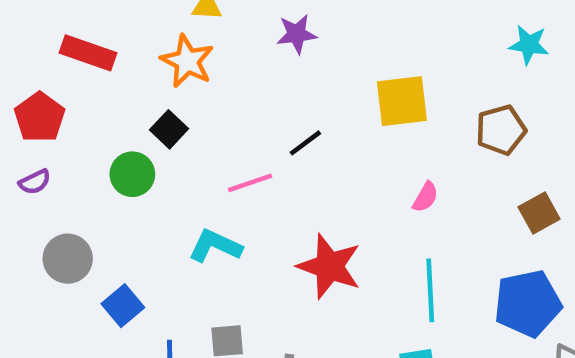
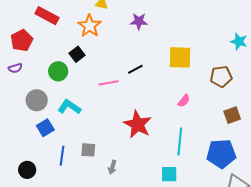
cyan L-shape: (215, 246) -> (69, 107), moved
gray circle: (68, 259) -> (37, 100), moved

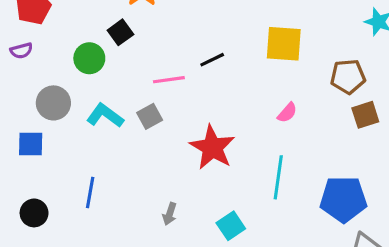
brown square: (232, 115) -> (365, 115), moved
blue square: (45, 128) -> (31, 144), moved, turned 30
gray square: (88, 150) -> (150, 116), moved, turned -35
cyan square: (169, 174) -> (231, 226), moved, turned -36

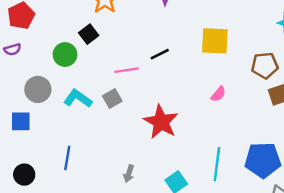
cyan line: (278, 177) -> (217, 164), moved

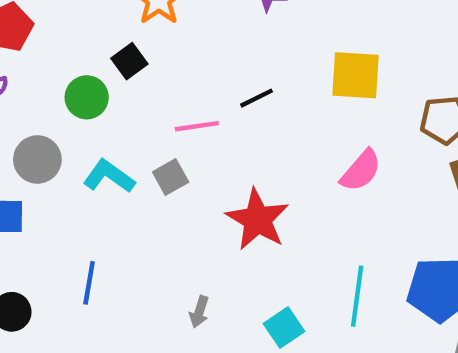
pink semicircle: (218, 94) -> (361, 171), size x1.5

